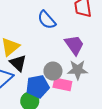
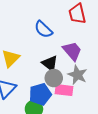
black triangle: (18, 63) -> (50, 63), moved
gray star: (78, 70) -> (77, 75), turned 30

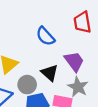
gray circle: (54, 78) -> (27, 85), moved

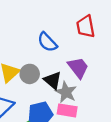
gray circle: (27, 85) -> (30, 74), moved
gray star: (78, 87) -> (66, 92), moved

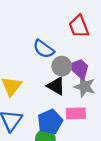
gray circle: (30, 74) -> (62, 66), moved
gray star: (66, 92) -> (85, 87), moved

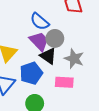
purple trapezoid: (79, 69) -> (39, 41), moved
blue pentagon: (50, 122) -> (31, 73), moved

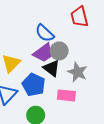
purple trapezoid: (39, 41) -> (43, 53), turned 95
blue pentagon: (31, 73) -> (34, 85), turned -30

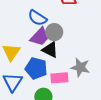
gray star: (77, 72) -> (80, 67), moved
pink rectangle: (66, 95) -> (59, 78), moved

